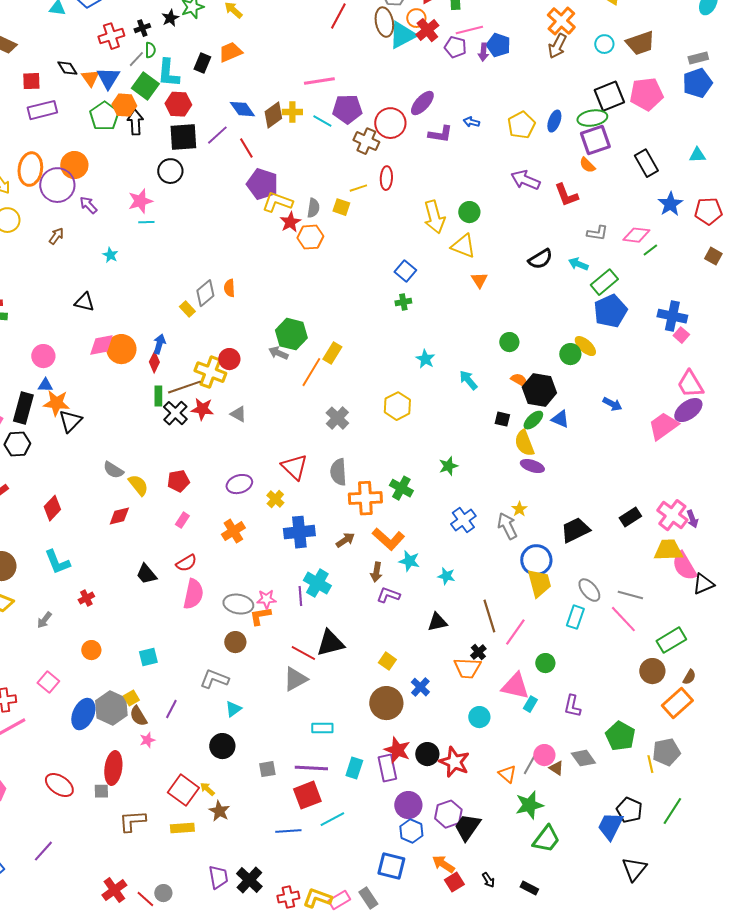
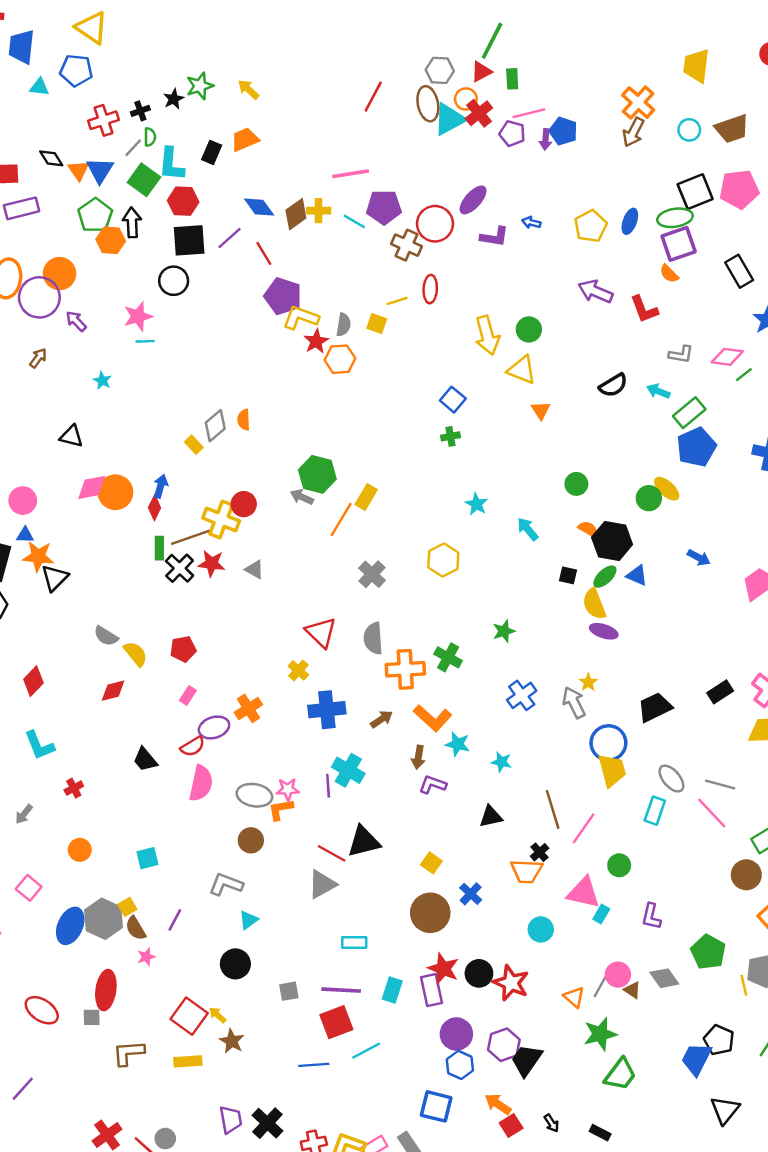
orange hexagon: (124, 105) -> (111, 240), moved
purple ellipse: (239, 484) -> (214, 727), moved

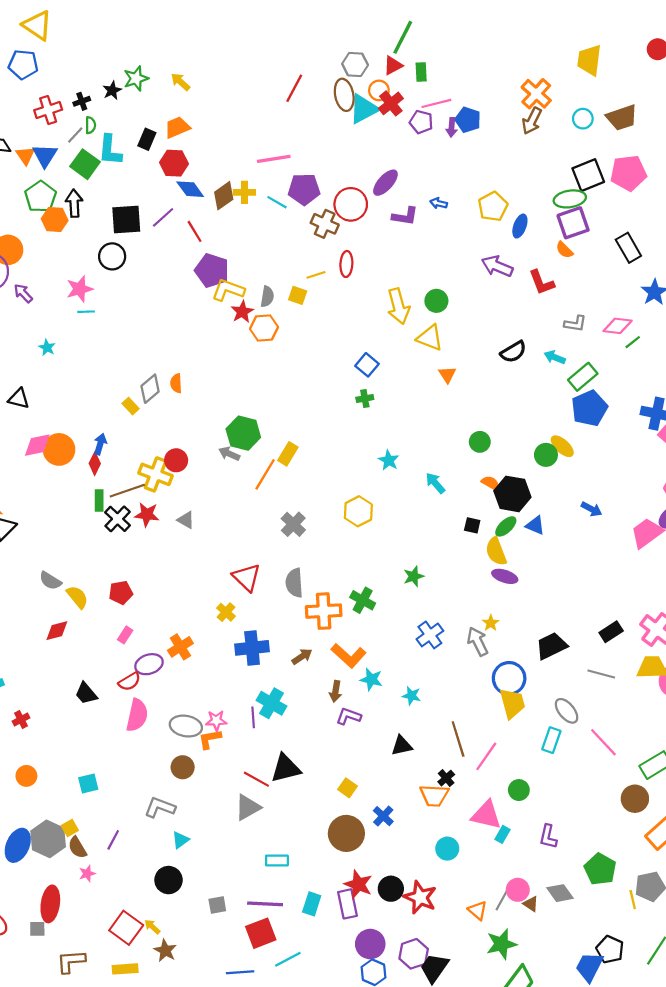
red hexagon: (183, 201) -> (174, 163), moved
blue ellipse: (630, 221) -> (520, 226), moved
gray line: (720, 784) -> (601, 674), moved

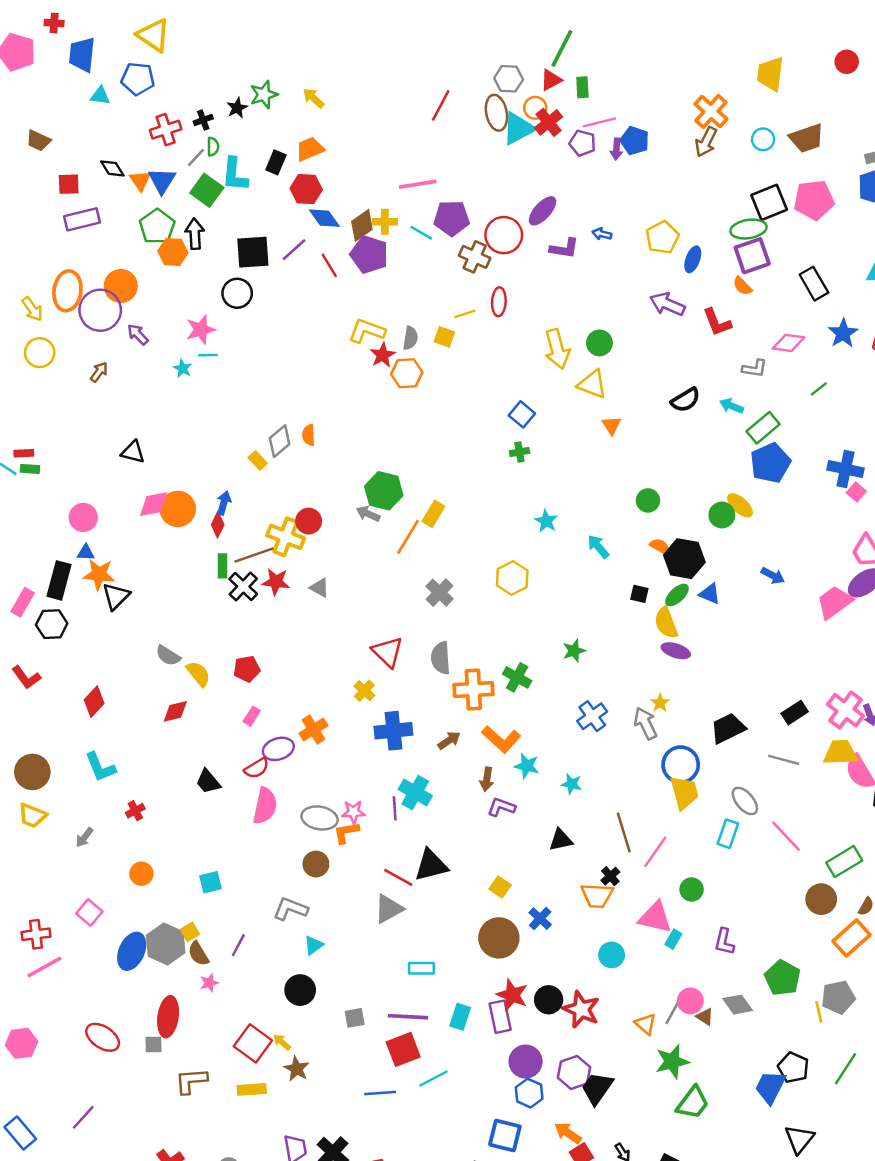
purple pentagon: (212, 270) -> (369, 254), moved
pink diamond: (618, 326) -> (788, 343), moved
cyan star: (47, 348) -> (183, 368), moved

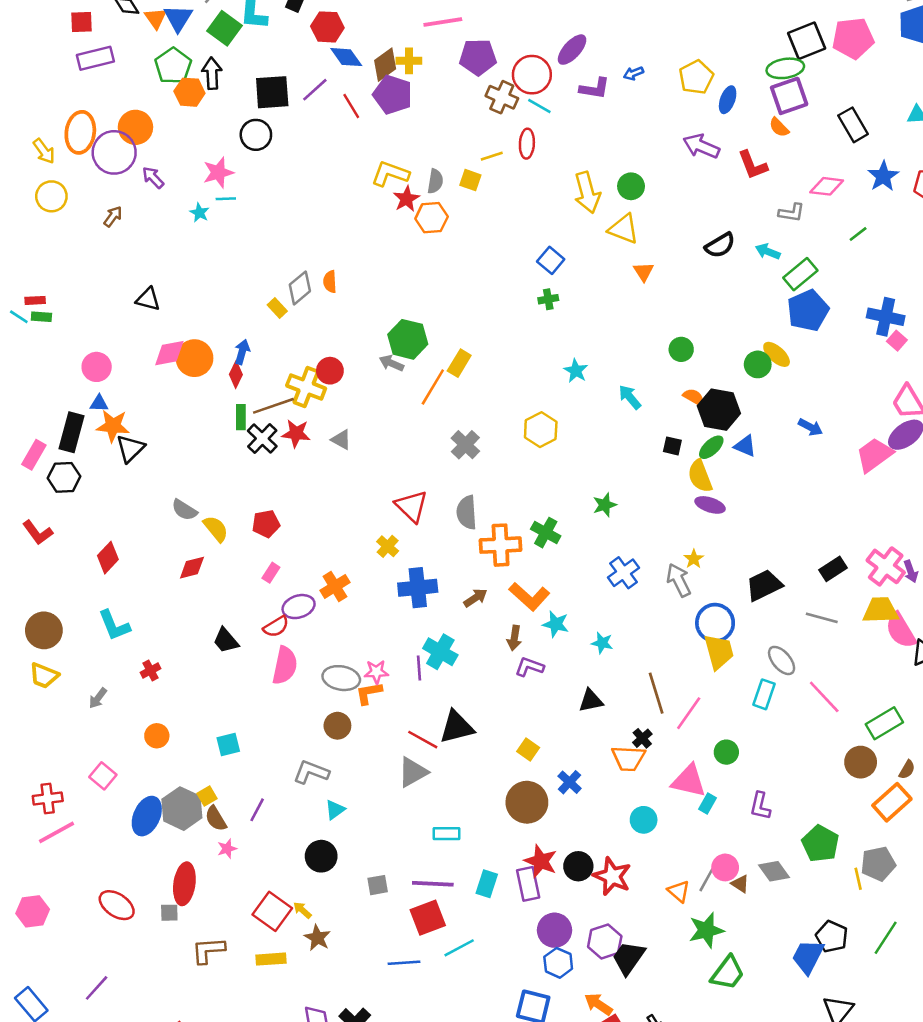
cyan line: (421, 233) -> (539, 106), moved
blue arrow: (602, 234) -> (634, 73), turned -36

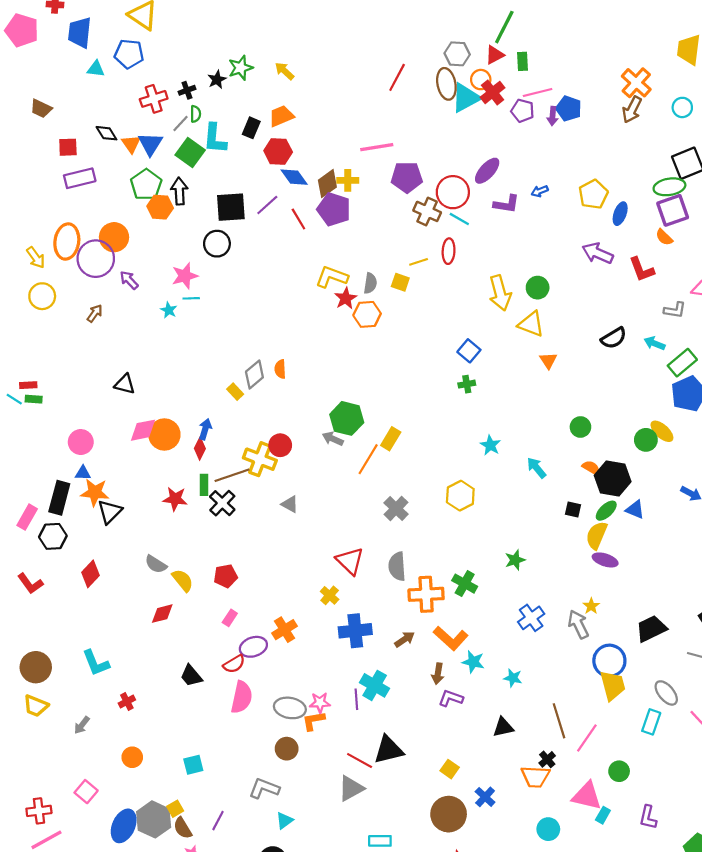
red star: (296, 433) -> (175, 499), moved
yellow semicircle: (700, 476) -> (597, 535), turned 44
red diamond: (108, 558) -> (90, 574), moved

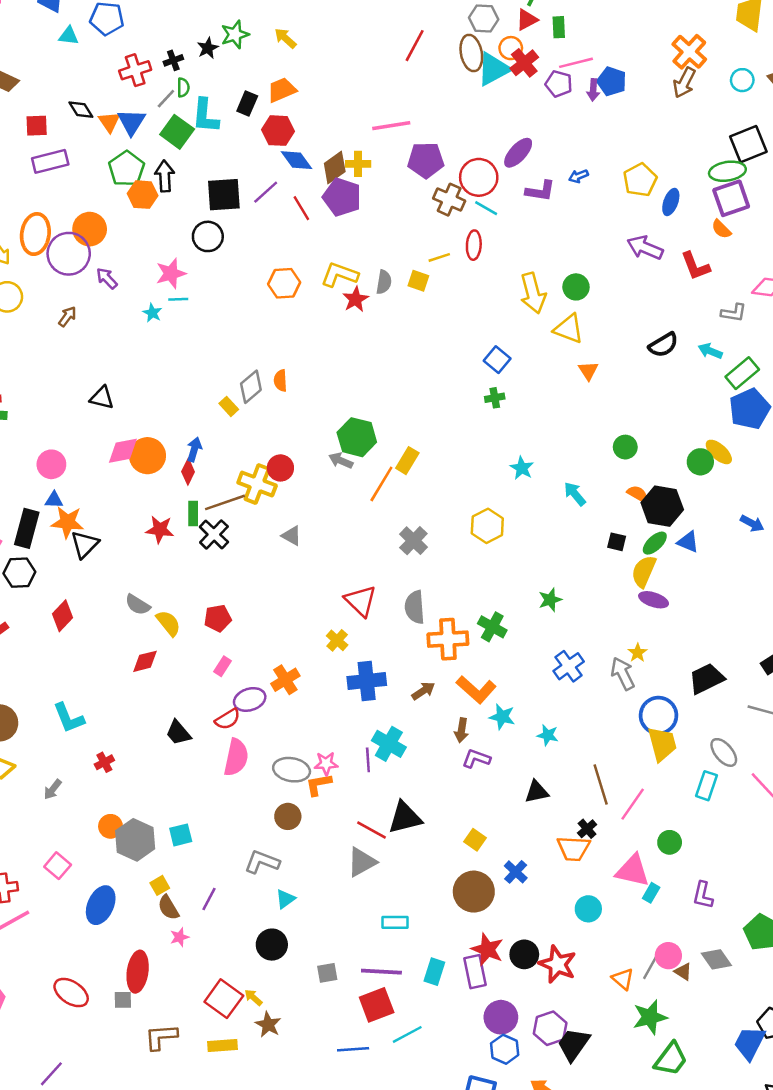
orange hexagon: (367, 314) -> (284, 283), moved
gray hexagon: (154, 819) -> (135, 840), moved

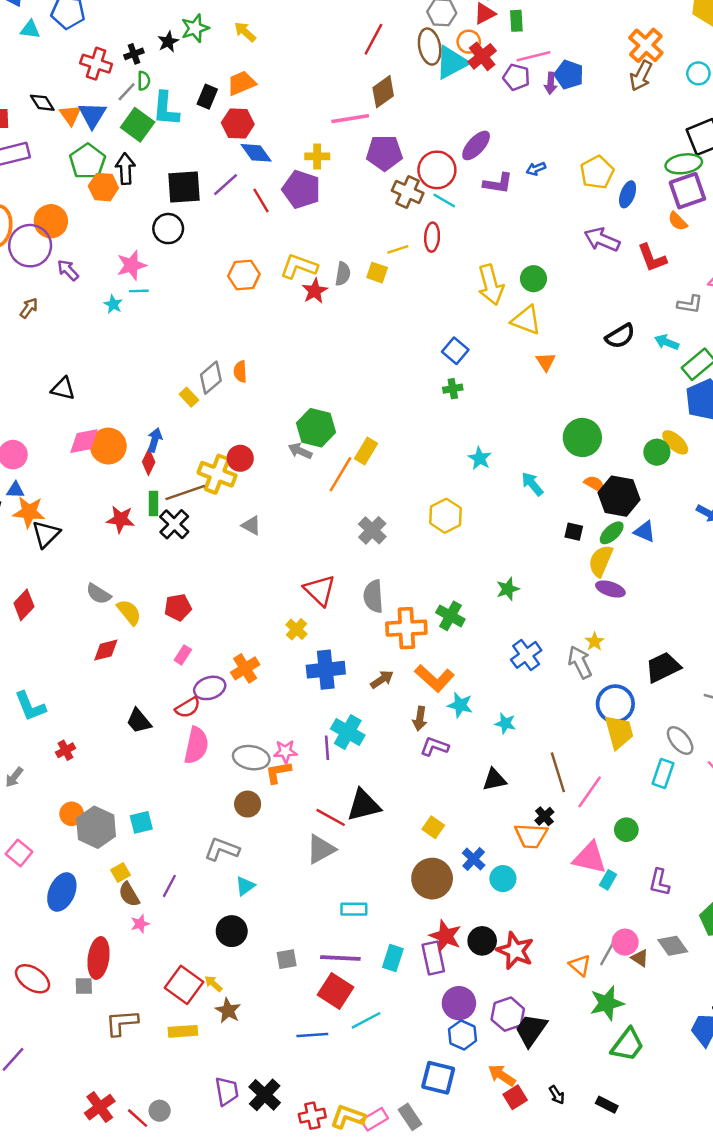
red cross: (135, 70) -> (96, 64), turned 36
brown diamond: (335, 168) -> (383, 92), moved
green circle: (625, 447) -> (582, 437), size x1.6
cyan circle: (588, 909) -> (503, 879), moved
red square: (377, 1005) -> (336, 991), turned -36

